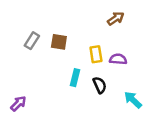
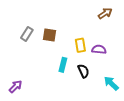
brown arrow: (116, 18) -> (105, 13), moved

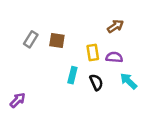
brown arrow: (105, 13) -> (115, 26), moved
cyan arrow: (111, 83) -> (129, 81), moved

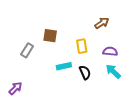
gray rectangle: (31, 39) -> (27, 50), moved
purple semicircle: (114, 57) -> (110, 51), moved
cyan rectangle: (72, 75) -> (64, 66), turned 64

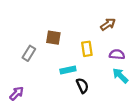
black semicircle: (85, 72) -> (82, 86), moved

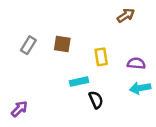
brown arrow: (108, 24) -> (126, 15), moved
gray rectangle: (29, 53) -> (28, 45), moved
cyan arrow: (120, 76) -> (140, 88), turned -54

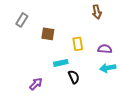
brown arrow: (126, 15) -> (97, 12), turned 112
gray rectangle: (28, 45) -> (22, 20), moved
purple arrow: (19, 109) -> (36, 84), moved

